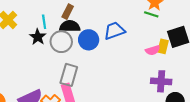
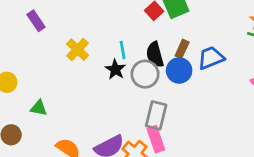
brown rectangle: (68, 12) -> (182, 49), moved
black semicircle: (70, 26) -> (155, 55), turned -102

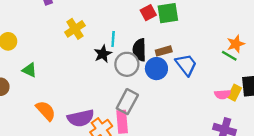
brown rectangle: (182, 49) -> (164, 51), turned 35
blue trapezoid: (211, 58) -> (186, 65), turned 60

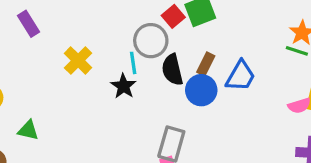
brown rectangle: (164, 51) -> (206, 64), turned -35
gray circle: (127, 64) -> (151, 41), moved
blue trapezoid: (186, 65) -> (241, 76), turned 80

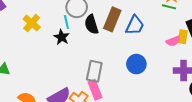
brown rectangle: (206, 64) -> (112, 19), size x1.6
blue circle: (201, 90) -> (136, 64), moved

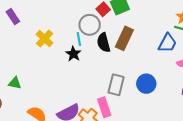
blue trapezoid: (135, 25) -> (167, 43), moved
gray rectangle: (94, 71) -> (116, 85), moved

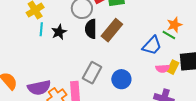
cyan line: (79, 39) -> (41, 29), moved

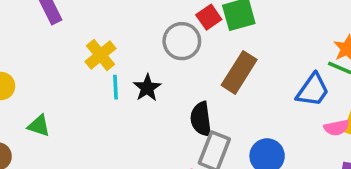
black semicircle: (91, 29) -> (201, 119), moved

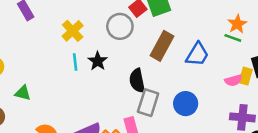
yellow cross: (100, 55) -> (73, 31), moved
blue trapezoid: (313, 90) -> (197, 54), moved

